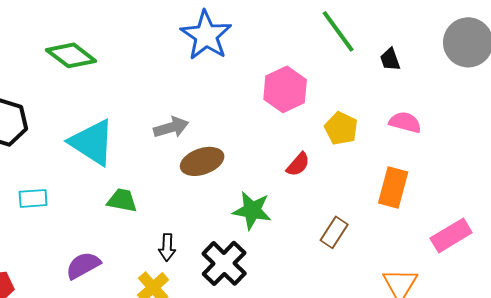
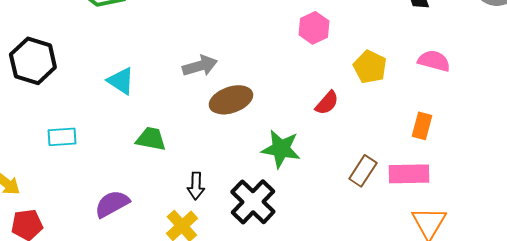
pink hexagon: (285, 89) -> (314, 28), size x0.7
cyan triangle: (92, 142) -> (121, 81), size x0.6
orange rectangle: (393, 187) -> (422, 126), size x0.7
pink rectangle: (451, 235) -> (409, 174), moved, turned 30

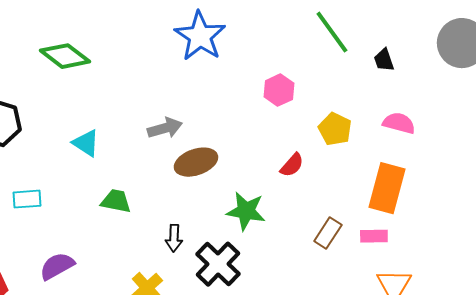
orange rectangle: (422, 126) -> (387, 188), size x1.8
pink rectangle: (409, 174) -> (374, 236), size x0.7
black arrow: (196, 186) -> (174, 238), moved
purple semicircle: (112, 204) -> (57, 266), moved

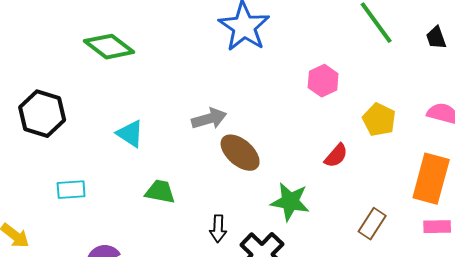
black trapezoid: (384, 60) -> (436, 38), moved
brown ellipse: (196, 162) -> (240, 153), turned 60
pink rectangle: (374, 236) -> (437, 227), moved

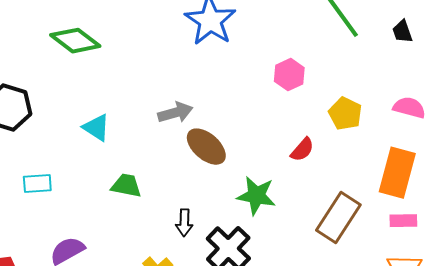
brown rectangle: (372, 224) -> (338, 218), size x1.6

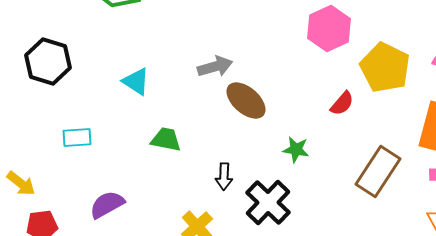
pink hexagon: (289, 75) -> (329, 28), size x1.4
yellow pentagon: (345, 114) -> (385, 68), size x1.5
green star: (256, 196) -> (296, 150), size x0.7

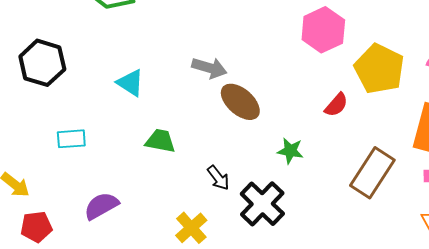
gray arrow: (215, 66) -> (209, 68), turned 32
black arrow: (224, 176) -> (218, 178), turned -40

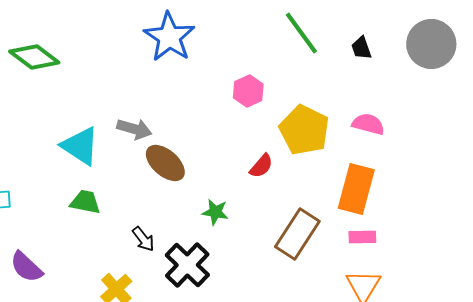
pink hexagon: (323, 30) -> (248, 91), size x0.7
cyan triangle: (130, 83) -> (80, 146), moved, size x1.4
purple semicircle: (101, 206) -> (26, 267), turned -108

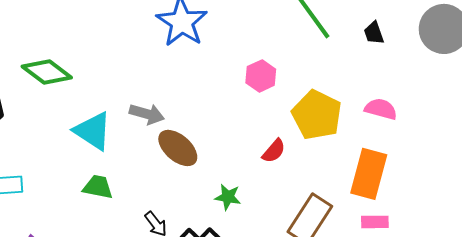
green diamond: (34, 57) -> (47, 72), moved

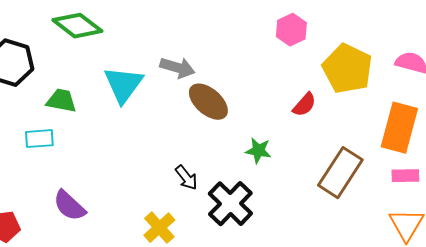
cyan triangle: (93, 131) -> (123, 85), turned 33
green trapezoid: (98, 187) -> (61, 101), moved

